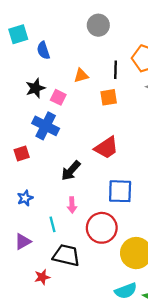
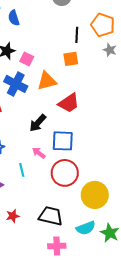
orange triangle: (81, 76) -> (47, 81), moved, size x1.5
blue square: (120, 191) -> (63, 141), moved
pink arrow: (72, 205) -> (39, 153), turned 128
black trapezoid: (66, 255) -> (51, 216), moved

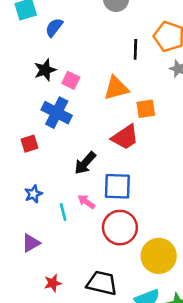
blue semicircle: (14, 18) -> (54, 27), turned 56
orange square: (71, 59) -> (146, 109), moved
orange triangle: (47, 81) -> (116, 88), moved
cyan line: (22, 170) -> (63, 212), moved

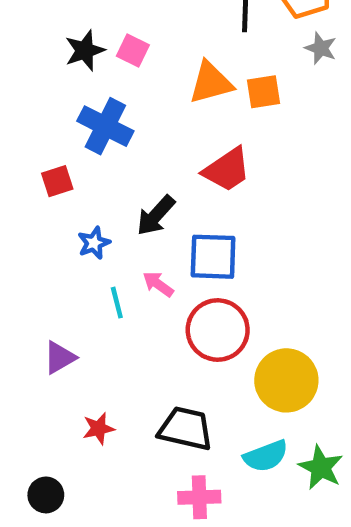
pink square: (71, 80) -> (133, 50), moved
orange square: (146, 109) -> (263, 92), moved
blue star: (33, 194) -> (94, 243), moved

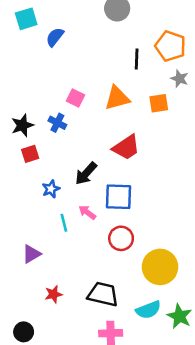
black star: (85, 50) -> (22, 125), moved
pink square: (133, 50) -> (76, 98), moved
orange square: (263, 92) -> (159, 103), moved
blue cross: (105, 126) -> (57, 123), size x0.6
red circle: (218, 330) -> (121, 238), size x0.7

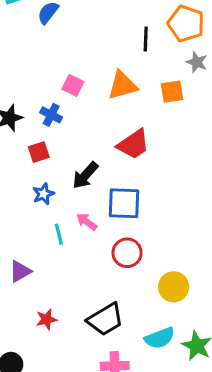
red square: (30, 154) -> (39, 152), moved
yellow circle: (160, 267) -> (174, 287), size x0.7
black trapezoid: (103, 294) -> (105, 319), turned 136

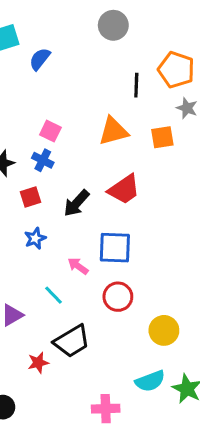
pink square: (73, 85) -> (50, 131), moved
black arrow: (85, 175) -> (77, 203), moved
cyan line: (59, 234) -> (54, 295), moved, turned -30
black trapezoid: (105, 319) -> (72, 341), moved

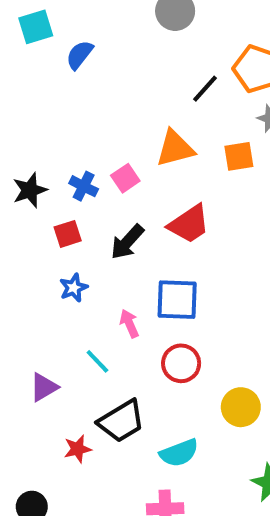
black line: (136, 85) -> (205, 89), turned 40
pink square: (50, 131) -> (125, 178), moved, turned 30
pink arrow: (78, 266) -> (129, 324), turned 30
cyan semicircle: (150, 381) -> (179, 453), moved

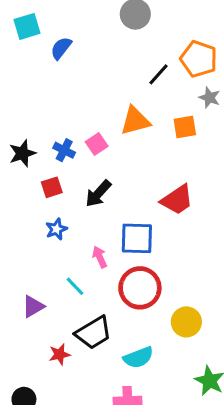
red trapezoid: (189, 224) -> (177, 200), moved
red circle: (181, 363) -> (140, 288), size x1.4

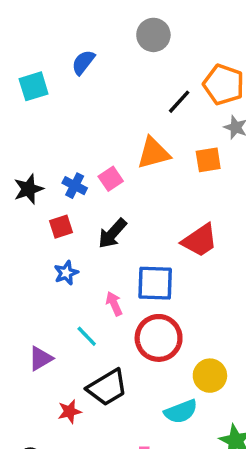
cyan square: (27, 26) -> (34, 86), moved
blue semicircle: (61, 48) -> (83, 62), moved
cyan semicircle: (138, 358) -> (181, 412), moved

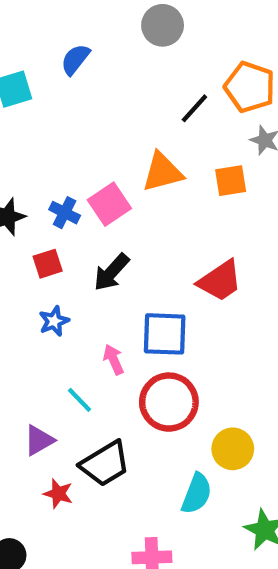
pink square: (111, 179) -> (109, 204), size x1.4
purple triangle: (40, 358) -> (39, 440), moved
red star: (70, 412) -> (58, 494), turned 30
cyan semicircle: (181, 412) -> (197, 494), turned -48

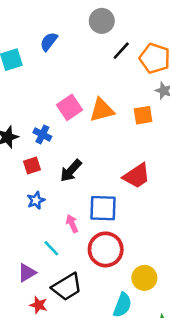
black line: (194, 108) -> (121, 51), moved
pink square: (109, 204) -> (69, 107), moved

